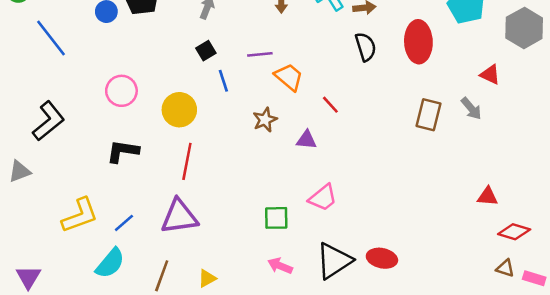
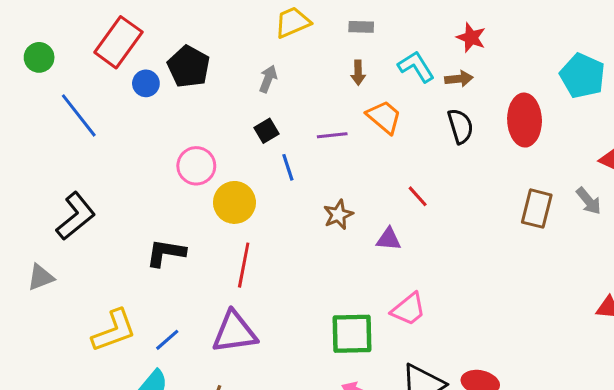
orange trapezoid: (289, 77) -> (384, 117), moved
pink circle: (121, 91) -> (196, 166), moved
green square: (276, 218) -> (352, 334), size x1.4

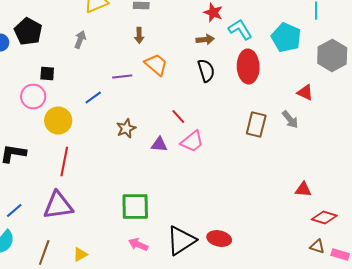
cyan L-shape: (416, 67) -> (240, 30), moved
black square: (267, 131) -> (47, 74), moved, turned 35
blue line: (288, 167) -> (93, 98), turned 72
pink trapezoid: (409, 309) -> (192, 142), moved

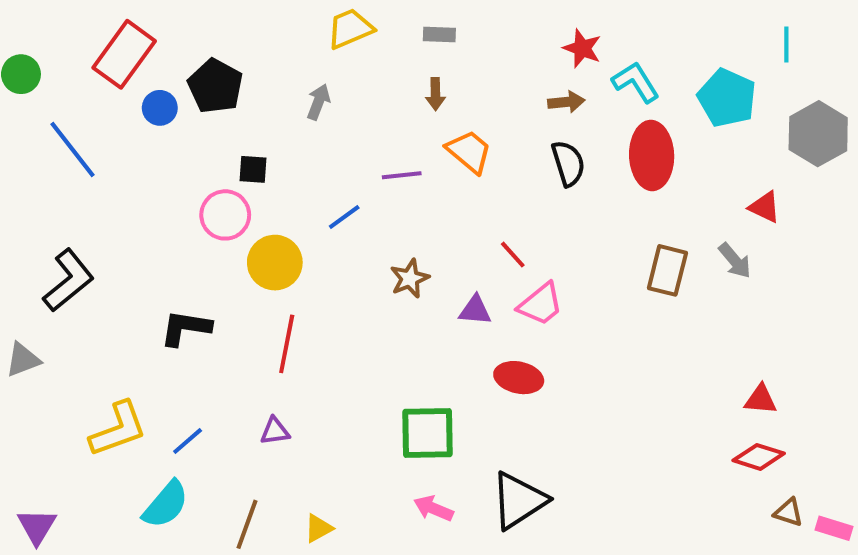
purple triangle: (58, 206) -> (275, 431), size x0.5
red diamond: (324, 218) -> (759, 457), moved
red ellipse: (219, 238) -> (519, 378), moved

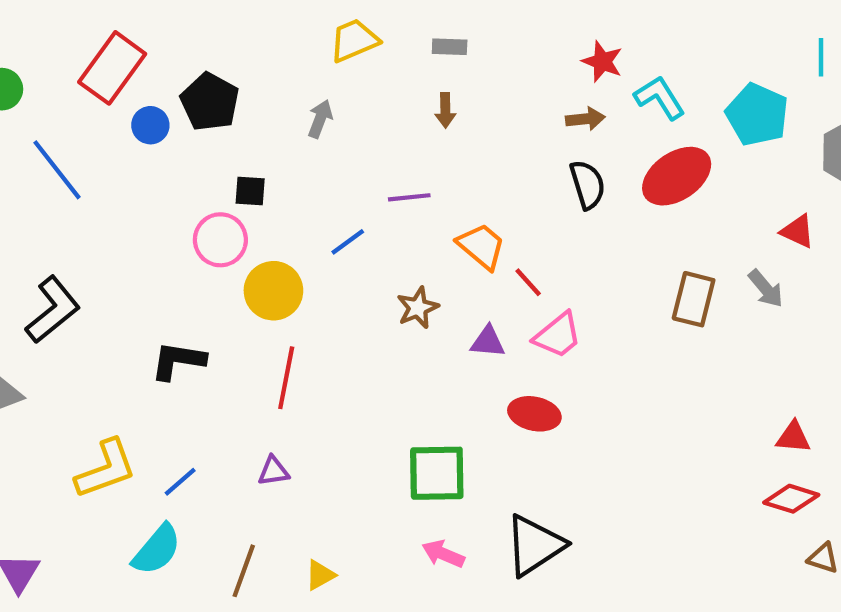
orange trapezoid: (469, 151) -> (481, 246), moved
red ellipse: (652, 155) -> (677, 176), turned 58

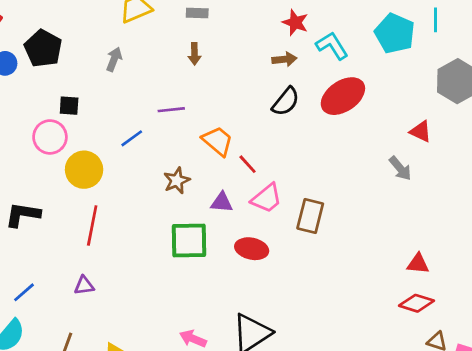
cyan pentagon: (757, 115) -> (395, 33), moved
black semicircle: (588, 185) -> (286, 102), turned 56
brown rectangle: (694, 299) -> (310, 216), moved
green square: (437, 473) -> (189, 241), moved

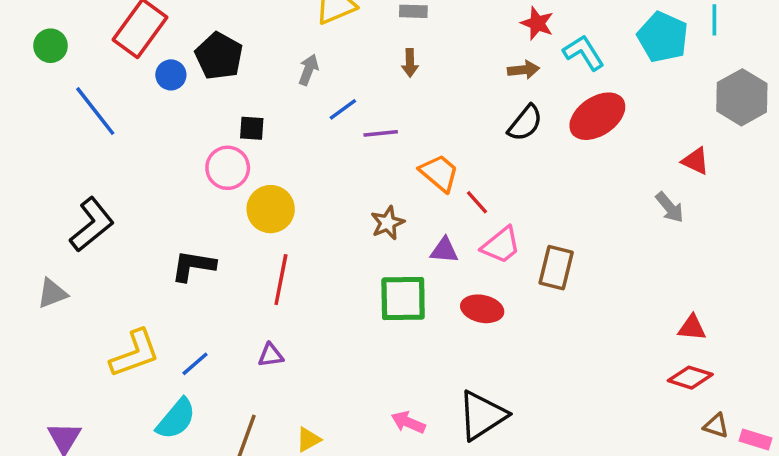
blue line: (132, 138) -> (343, 109), moved

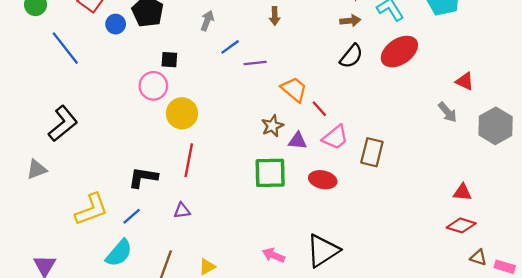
gray hexagon: (742, 97) -> (496, 126), moved
brown star: (388, 223) -> (272, 126), moved
black L-shape: (193, 266) -> (143, 177), moved

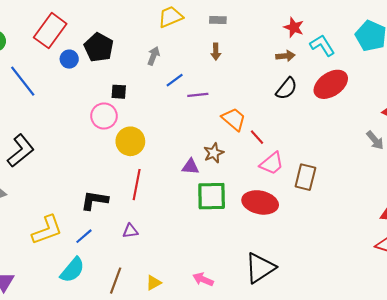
purple triangle: (298, 141) -> (190, 167), moved
red ellipse: (323, 180) -> (260, 202), size x1.4
pink arrow: (274, 255) -> (203, 279), moved

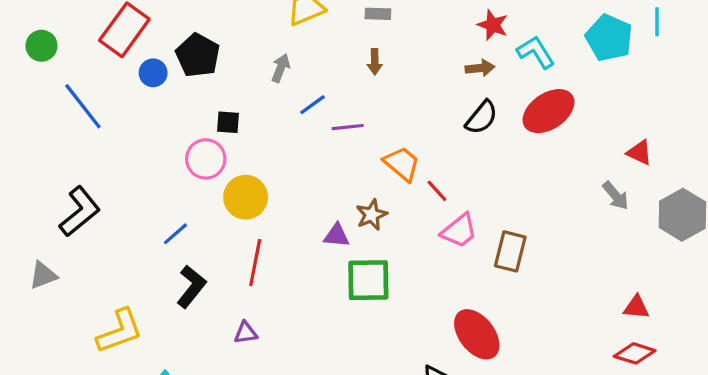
black L-shape: (95, 200) -> (191, 286), turned 120
red ellipse: (260, 202) -> (477, 334), moved, turned 40
blue line: (84, 236) -> (175, 234), moved

